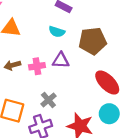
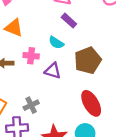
brown pentagon: (93, 41) -> (88, 60), turned -30
pink cross: (37, 66) -> (31, 56), moved

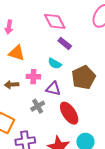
red ellipse: (91, 103) -> (69, 113), moved
gray cross: (31, 105) -> (38, 106), moved

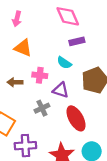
purple rectangle: (65, 43) -> (77, 41), turned -56

